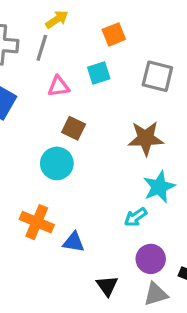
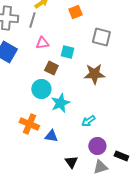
cyan square: (99, 73) -> (67, 52), moved, turned 32
cyan star: (159, 187) -> (60, 103), moved

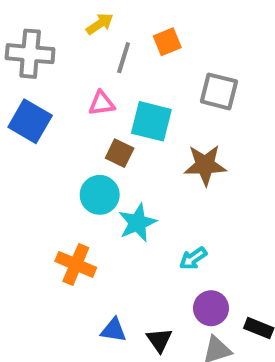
gray line: (32, 20) -> (124, 58), moved
cyan square: (67, 52) -> (151, 121), size x1.5
blue triangle: (51, 136) -> (114, 330), moved

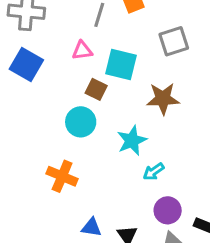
gray square: (219, 91) -> (174, 41), turned -32
cyan star: (137, 223) -> (132, 141), moved

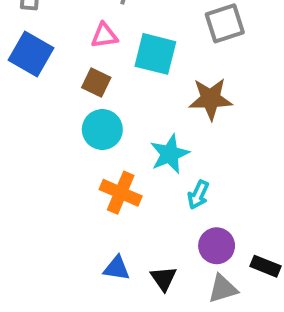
brown square: (96, 89) -> (96, 83), moved
cyan arrow: (154, 172) -> (198, 195), turned -30
orange cross: (62, 176) -> (121, 193), moved

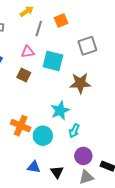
cyan circle: (102, 129) -> (43, 136), moved
orange cross: (121, 193) -> (21, 126), moved

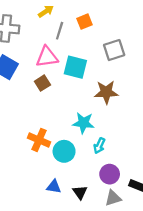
pink triangle: (28, 52) -> (47, 57), size x1.5
brown square: (24, 75) -> (42, 83), turned 32
cyan star: (60, 110) -> (83, 123), turned 30

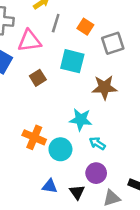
orange square: (85, 22) -> (85, 27), moved, turned -35
pink triangle: (47, 57) -> (29, 41), moved
cyan arrow: (99, 146) -> (97, 143), turned 98
purple circle: (110, 174) -> (96, 173), moved

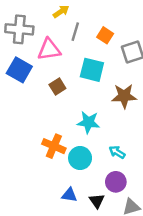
cyan star: (81, 120) -> (88, 122), moved

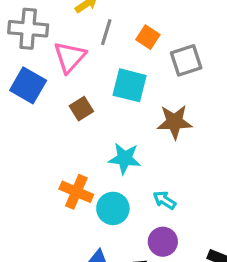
pink triangle: (49, 50) -> (70, 57), turned -40

